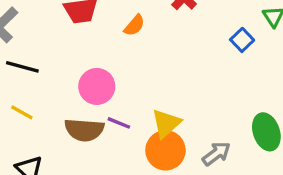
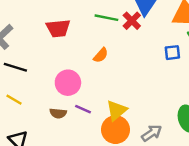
orange semicircle: (134, 25) -> (101, 55), moved
blue square: (242, 40) -> (172, 53), turned 35
brown semicircle: (84, 130) -> (58, 113), size x0.6

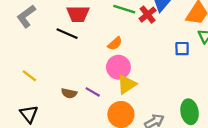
black line: (15, 67) -> (67, 34), moved
pink circle: (68, 83) -> (118, 67), moved
yellow triangle: (117, 110) -> (127, 84), moved

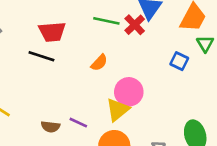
blue square: (182, 49) -> (179, 61), turned 32
pink circle: (118, 67) -> (129, 92), moved

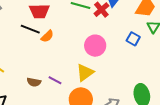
orange semicircle: (99, 63) -> (47, 36), moved
pink circle: (129, 92) -> (95, 46), moved

